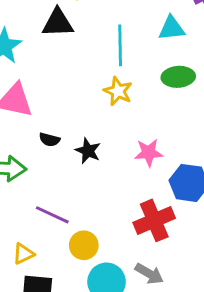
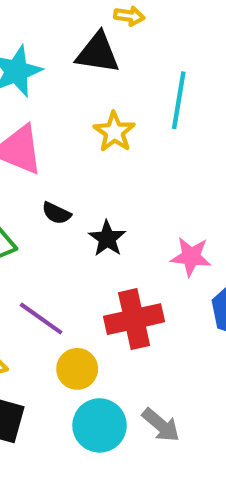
yellow star: (118, 91) -> (114, 132), moved
red cross: (154, 220) -> (134, 319), moved

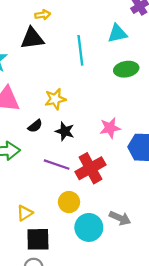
yellow star: (114, 132) -> (55, 99), moved, turned -30
black semicircle: (56, 213) -> (35, 126), turned -48
purple line: (41, 319) -> (57, 165), moved

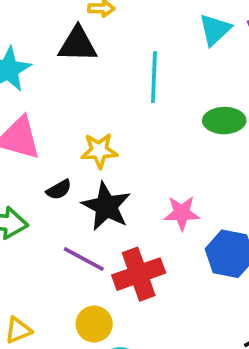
cyan triangle: (117, 33) -> (215, 30), moved, turned -40
black star: (65, 131) -> (106, 206), size x1.5

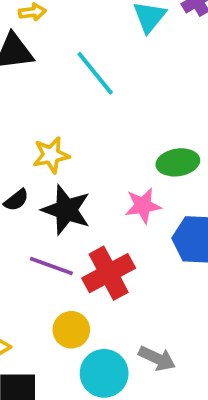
cyan line: (154, 77) -> (95, 73), turned -33
green ellipse: (224, 121) -> (178, 162), moved

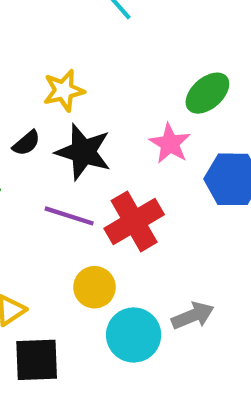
green ellipse: (178, 162) -> (207, 93), turned -30
pink star: (143, 206) -> (170, 144), turned -30
gray arrow: (157, 358) -> (193, 316), turned -45

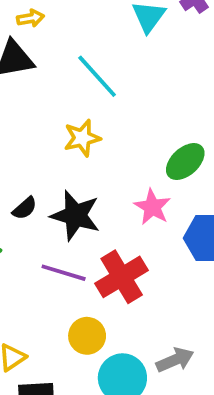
yellow star: (64, 91) -> (82, 138), moved

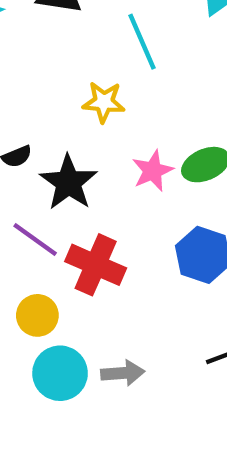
pink star: (152, 207) -> (153, 171), moved
red cross: (122, 277) -> (96, 265), turned 36

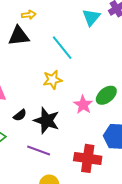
red cross: (96, 265) -> (88, 158), moved

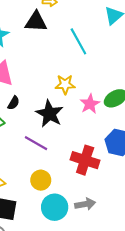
yellow star: (52, 80) -> (65, 84), moved
black semicircle: (20, 115) -> (14, 103), moved, turned -32

